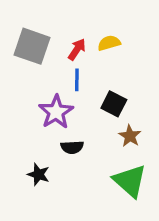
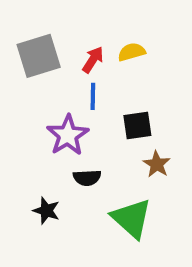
gray square: (32, 46) -> (39, 56), turned -36
black square: (114, 104) -> (137, 126), turned -35
green triangle: (130, 181) -> (132, 218), moved

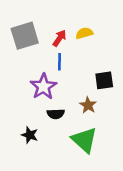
black square: (137, 126) -> (104, 80), moved
brown star: (157, 164) -> (88, 105), moved

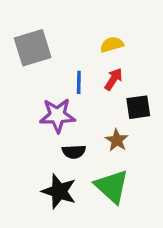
red arrow: (59, 38) -> (113, 79), moved
purple star: (43, 87) -> (57, 115), turned 30
black star: (30, 135) -> (59, 191), moved, size x1.5

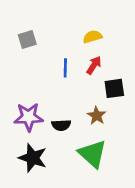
gray square: (33, 48) -> (27, 39), size x0.6
purple star: (57, 115) -> (29, 117), moved
black star: (59, 191) -> (33, 158), moved

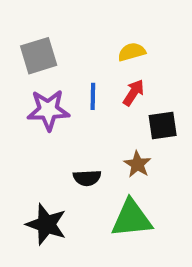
gray square: (27, 39) -> (39, 56), size x1.4
purple star: (29, 117) -> (48, 110), moved
green triangle: (93, 154) -> (132, 219), turned -48

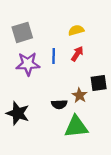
black square: (163, 125) -> (99, 83), moved
black semicircle: (87, 178) -> (59, 104), moved
black star: (46, 224) -> (18, 113), moved

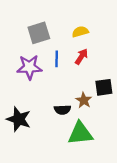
gray square: (22, 32) -> (39, 33), moved

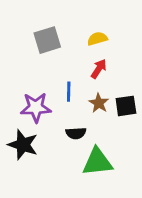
blue line: (57, 59) -> (69, 92), moved
purple star: (29, 67) -> (36, 107), moved
brown star: (84, 100) -> (99, 103), moved

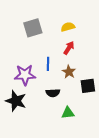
black square: (126, 106) -> (88, 86), moved
green triangle: (97, 162) -> (68, 113), size x0.6

